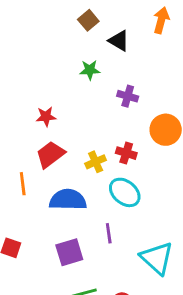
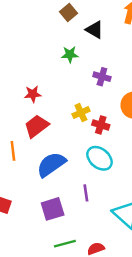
yellow cross: (96, 162) -> (81, 113), moved
blue semicircle: (68, 200) -> (51, 164), turned -36

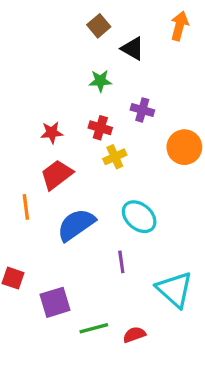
red cross: (101, 125) -> (100, 128), moved
purple square: (53, 209) -> (55, 302), moved

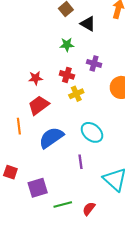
red semicircle: (134, 335) -> (89, 209), turned -32

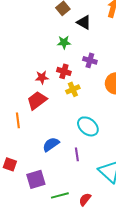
red star: (36, 78) -> (42, 77), moved
blue semicircle: (51, 138) -> (51, 144), moved, size x0.7

